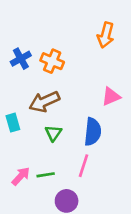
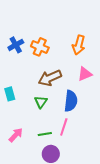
orange arrow: (106, 35) -> (79, 45), moved
brown arrow: (44, 102) -> (50, 78), moved
green line: (46, 175) -> (45, 134), moved

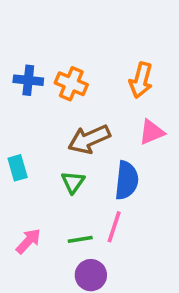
blue cross: (16, 45) -> (28, 80), turned 35

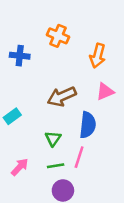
orange cross: (71, 84) -> (58, 36), moved
cyan rectangle: (18, 168) -> (12, 116), turned 70
green triangle: (73, 182) -> (53, 139), moved

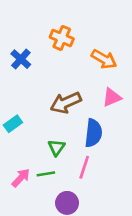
blue cross: (20, 56) -> (21, 59), turned 36
orange arrow: (98, 56) -> (104, 59), turned -75
green line: (56, 166) -> (46, 174), moved

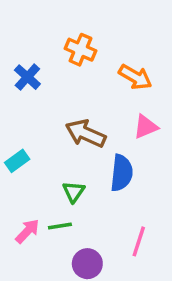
brown arrow: (66, 103) -> (86, 134), turned 48
pink line: (84, 167) -> (139, 241), moved

